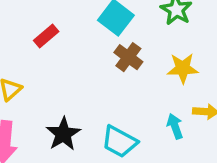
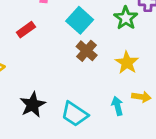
yellow star: (183, 68) -> (127, 63), turned 30

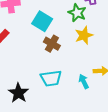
yellow star: (127, 63) -> (84, 35), moved, turned 30
cyan trapezoid: (75, 114) -> (51, 78), moved, turned -30

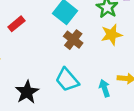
cyan trapezoid: (51, 78) -> (67, 80), turned 50

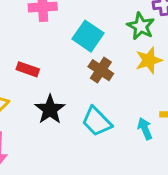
red rectangle: (16, 24) -> (28, 69), moved, turned 63
black star: (27, 92) -> (50, 109), moved

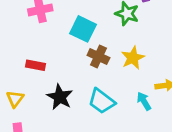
yellow star: (149, 60) -> (133, 58), moved

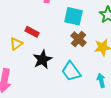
cyan square: (83, 29) -> (73, 16), turned -30
yellow triangle: (15, 99) -> (16, 44), moved

